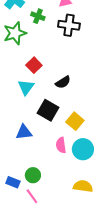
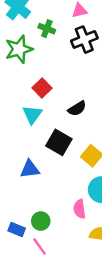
black cross: (69, 25) -> (84, 40), turned -30
pink semicircle: (61, 145) -> (79, 209), moved

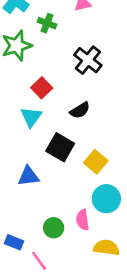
black cross: (84, 40) -> (88, 60), moved, turned -30
green circle: (41, 221) -> (54, 228), moved

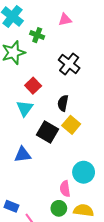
black semicircle: (80, 110) -> (63, 103), turned 133
yellow square: (96, 162) -> (71, 125), moved
green circle: (54, 228) -> (59, 208), moved

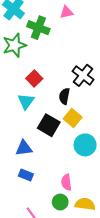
green cross: (37, 35) -> (38, 28), size x1.5
black cross: (69, 64) -> (83, 75), moved
cyan circle: (84, 172) -> (85, 145), moved
blue rectangle: (11, 206) -> (26, 175), moved

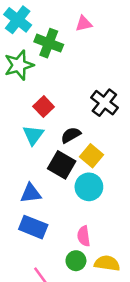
black semicircle: (64, 96) -> (71, 135), moved, turned 49
cyan circle: (85, 145) -> (89, 187), moved
blue rectangle: (26, 175) -> (33, 227), size x1.5

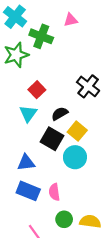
pink semicircle: (84, 236) -> (54, 192), moved

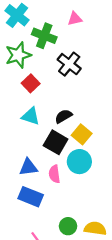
black cross: (88, 86) -> (69, 64), moved
red square: (37, 90) -> (31, 83), moved
cyan triangle: (28, 114) -> (31, 116), turned -48
pink semicircle: (54, 192) -> (54, 174), moved

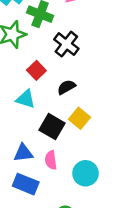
red square: (31, 83) -> (36, 70), moved
black semicircle: (63, 116) -> (66, 87), moved
cyan circle: (79, 162) -> (86, 173), moved

